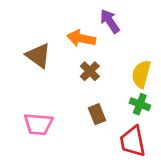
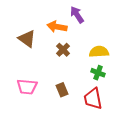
yellow semicircle: (141, 74) -> (99, 52), turned 72
brown rectangle: (97, 114) -> (62, 90), moved

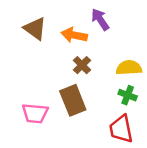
brown triangle: (27, 39) -> (35, 29), moved
brown rectangle: (62, 90) -> (73, 100), moved, size x1.6

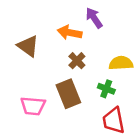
brown triangle: (35, 29) -> (28, 46), moved
green cross: (128, 95) -> (106, 89), moved

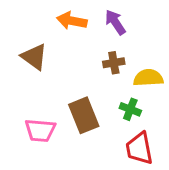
orange arrow: (70, 33) -> (72, 21), moved
brown cross: (77, 61) -> (114, 63), moved, turned 35

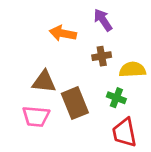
orange arrow: (72, 21) -> (63, 33), moved
brown triangle: (34, 57) -> (44, 82), moved, turned -30

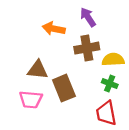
brown cross: (102, 56) -> (87, 48), size x1.5
green cross: (116, 98) -> (110, 84), moved

